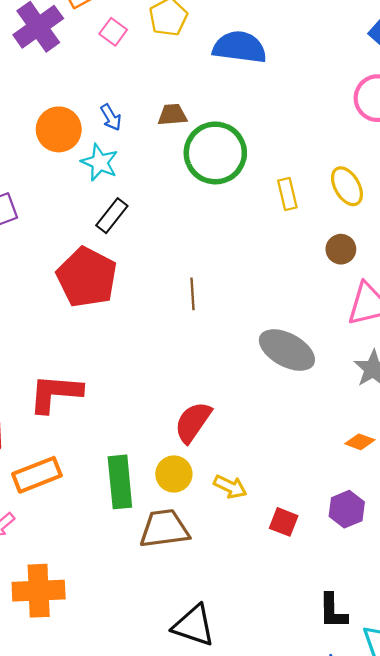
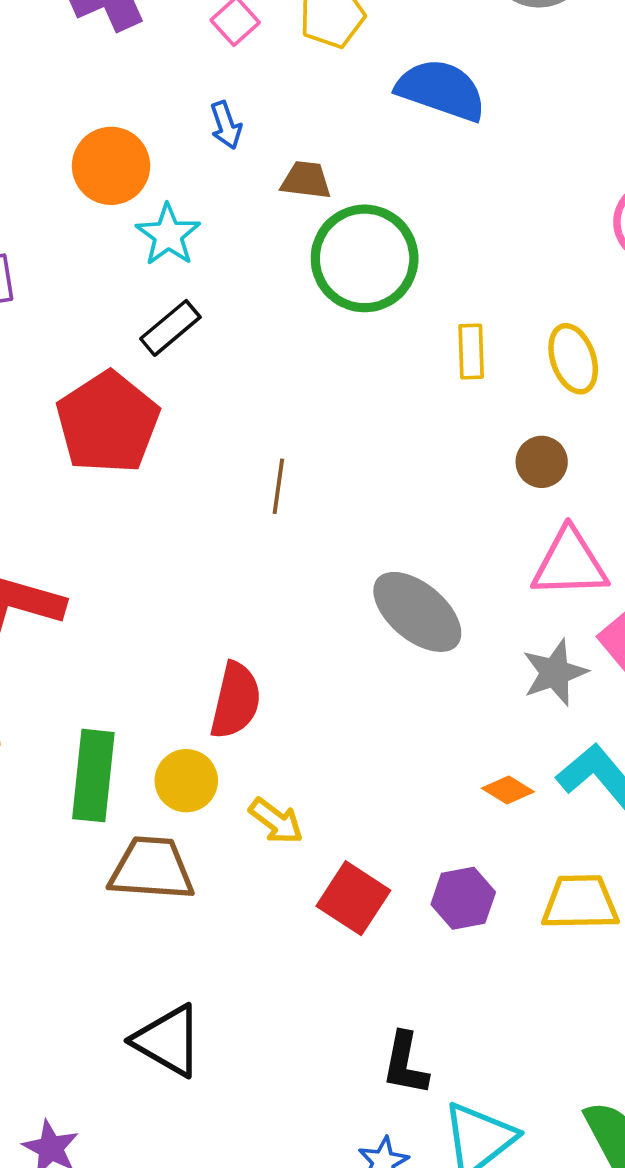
blue arrow: (111, 117) -> (226, 125), moved
red semicircle: (193, 422) -> (236, 701), turned 147
red square: (284, 522) -> (353, 898), size x1.4

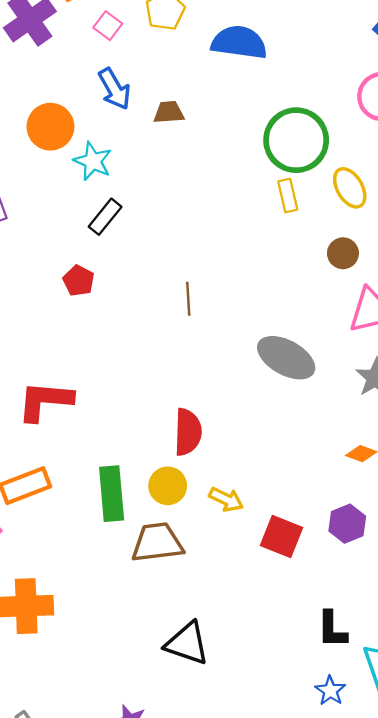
blue arrow: (226, 125) -> (114, 89), size x1.5
green circle: (365, 258) -> (296, 140), moved
red pentagon: (108, 423) -> (79, 281), size x0.5

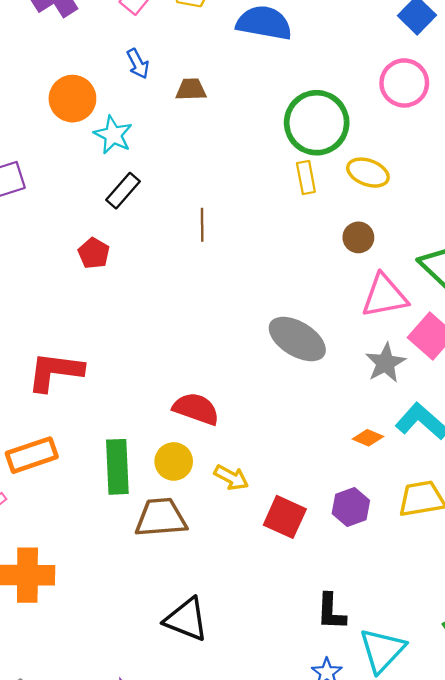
blue arrow: (114, 89) -> (138, 64), size x0.7
yellow ellipse: (350, 188) -> (368, 173), turned -42
brown line: (188, 299) -> (202, 225), moved
red semicircle: (188, 432) -> (196, 409), turned -75

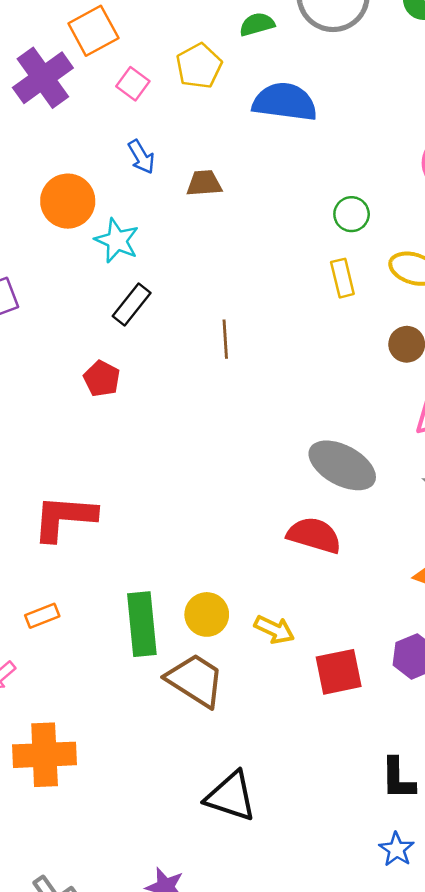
green circle: (317, 123) -> (352, 214), size x0.5
red semicircle: (196, 409) -> (314, 535), moved
orange rectangle: (32, 455) -> (42, 616), size x0.6
red square: (285, 517) -> (339, 672), turned -33
brown trapezoid: (161, 518) -> (195, 680), turned 40

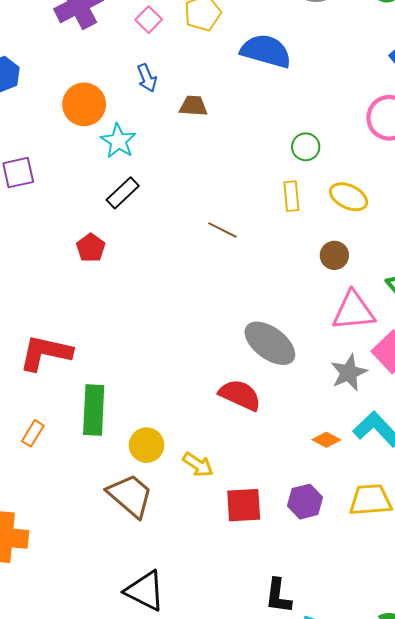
brown line: (225, 339) -> (222, 230), moved, turned -68
orange rectangle: (42, 616) -> (33, 433), moved, turned -45
green rectangle: (142, 624) -> (94, 410), moved

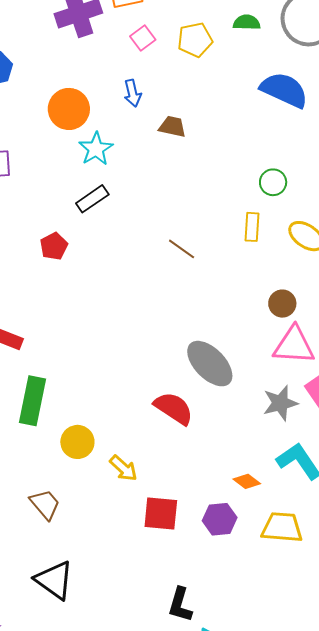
blue semicircle: (266, 51) -> (284, 90), moved
brown circle: (334, 255) -> (282, 304), moved
orange diamond: (326, 440) -> (247, 481), moved
brown trapezoid: (130, 495) -> (45, 504), moved, size x0.7

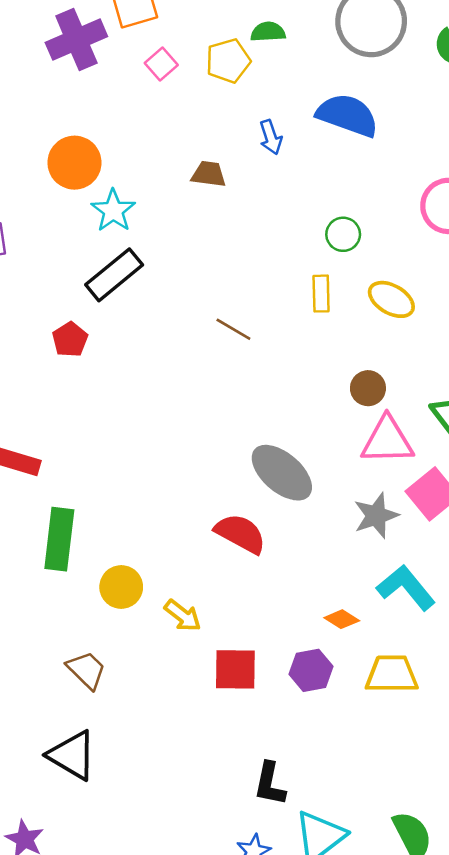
green semicircle: (247, 22) -> (268, 32), moved
blue arrow: (132, 93) -> (271, 137), moved
black rectangle: (92, 199) -> (114, 275), size x1.4
black triangle: (54, 580) -> (72, 755), moved

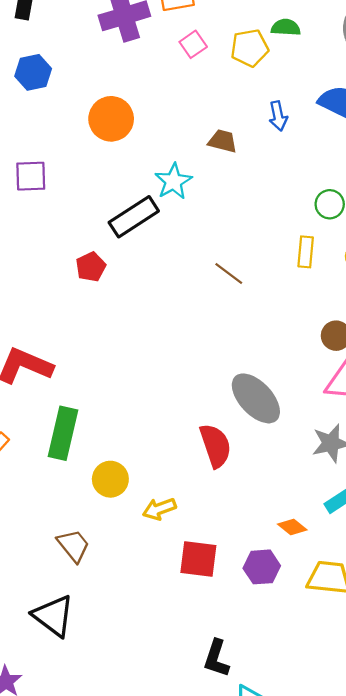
cyan star: (113, 211) -> (173, 181), moved
red semicircle: (240, 534) -> (215, 446), turned 36
yellow arrow: (183, 616) -> (159, 509), turned 116

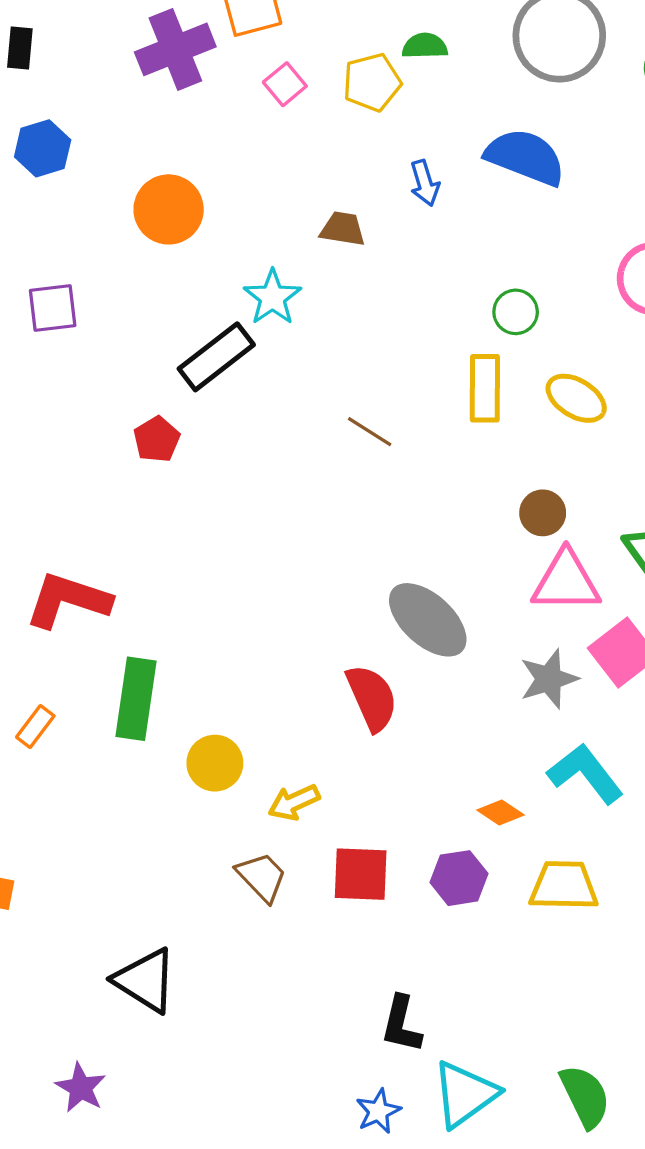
yellow rectangle: (306, 252) -> (485, 388), size x1.4
brown trapezoid: (73, 546) -> (262, 877), moved

